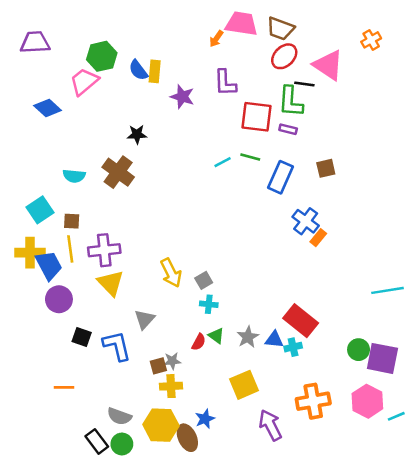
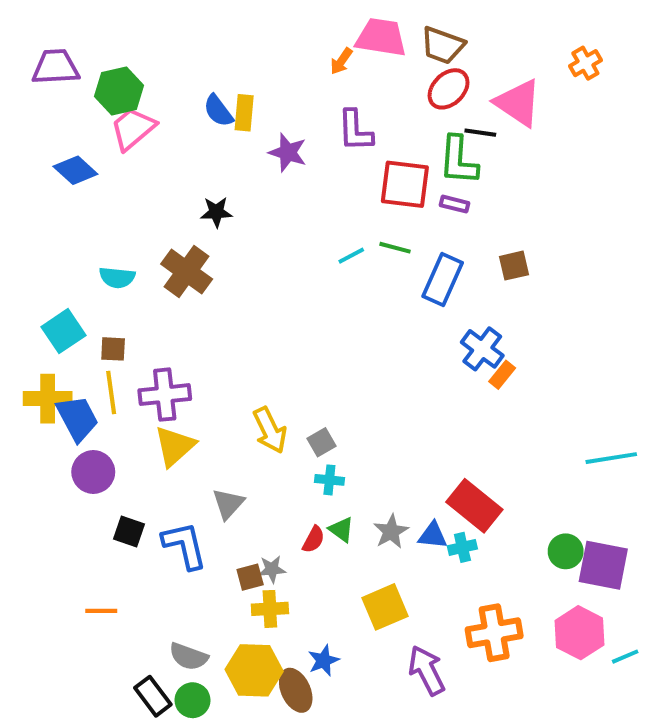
green hexagon: (102, 56) -> (119, 91), moved
yellow triangle: (111, 283) -> (175, 446), turned 32

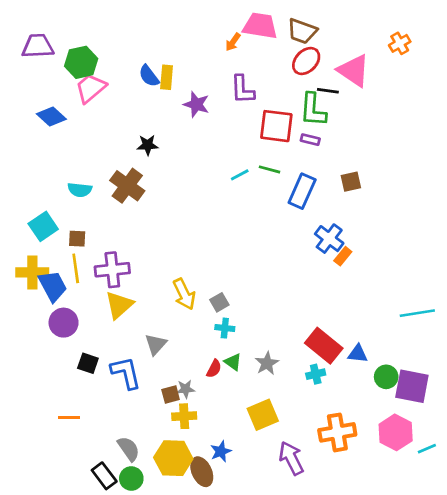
blue triangle: (433, 535) -> (358, 354), moved
gray semicircle: (189, 657) -> (129, 449), turned -145

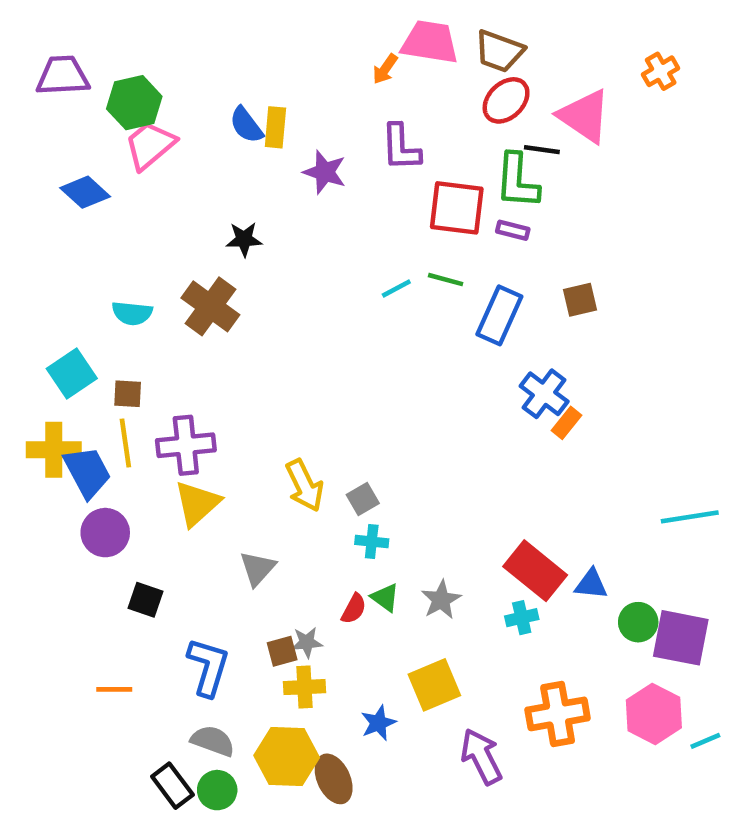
blue L-shape: (126, 373) -> (208, 667), moved, turned 30
gray semicircle: (129, 449) -> (213, 741), turned -35
blue star: (221, 451) -> (378, 723), moved

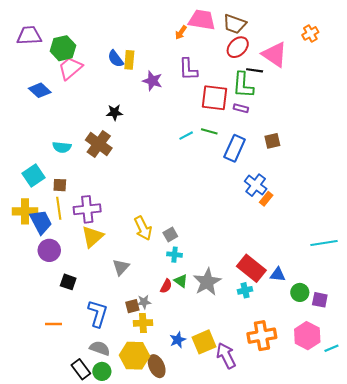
gray star: (441, 600) -> (207, 282), size x1.5
purple square: (681, 638) -> (320, 300), size x0.6
yellow square: (434, 685) -> (204, 342), moved

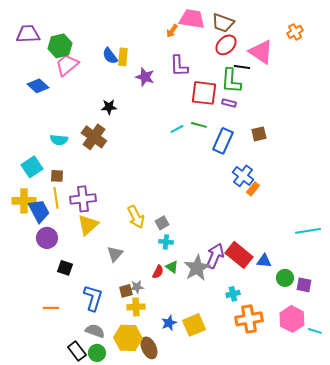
cyan cross: (245, 290) -> (233, 294), moved
cyan line: (331, 348) -> (315, 331), turned 40
purple arrow: (226, 356) -> (215, 256), moved, turned 50

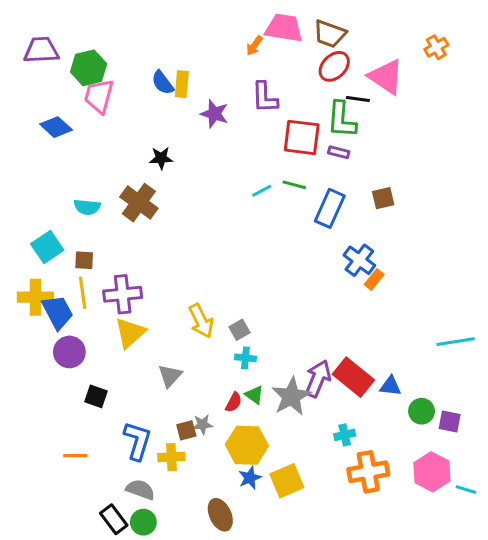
pink trapezoid: (67, 65) -> (99, 96), turned -35
yellow cross: (136, 307) -> (171, 457), moved
yellow hexagon: (128, 338) -> (247, 445), moved

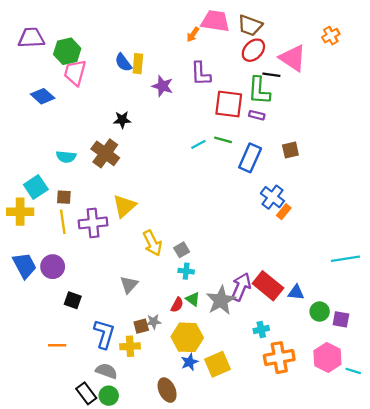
yellow cross: (35, 297) -> (20, 212), moved
blue trapezoid: (58, 312) -> (25, 266), moved
yellow triangle: (130, 333) -> (124, 206), moved

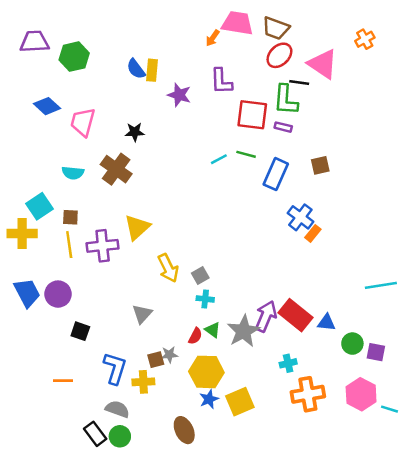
pink trapezoid: (75, 73) -> (83, 122), moved

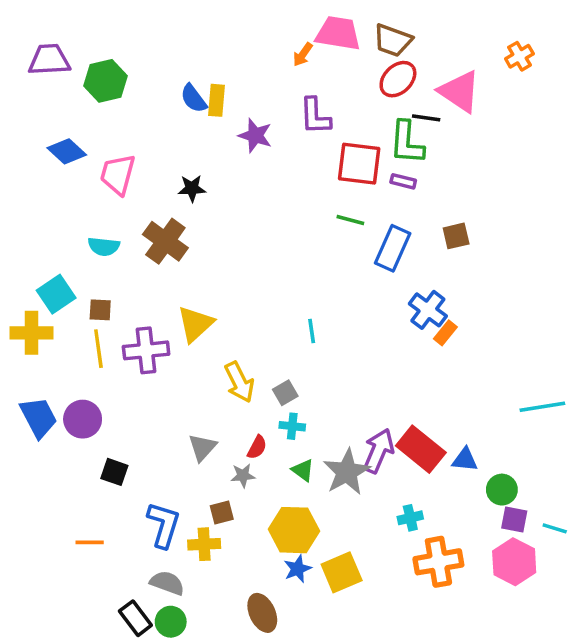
cyan line: (219, 159) -> (312, 331), moved, turned -70
red semicircle: (195, 336) -> (257, 447), moved
purple square: (376, 352) -> (514, 520), moved
gray star: (169, 355) -> (243, 475), moved
cyan line: (390, 409) -> (555, 528), moved

